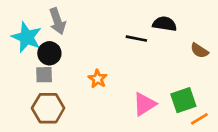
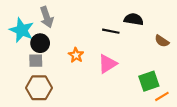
orange star: (98, 79) -> (76, 55), moved
pink triangle: (144, 104) -> (108, 64), moved

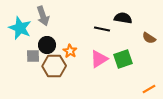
black circle: (40, 43) -> (47, 45), moved
green square: (149, 81) -> (123, 59), moved
brown hexagon: (39, 88) -> (54, 66), moved

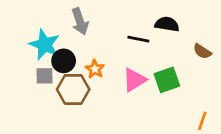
gray arrow: (43, 16) -> (80, 21), moved
cyan star: (20, 28) -> (45, 45), moved
orange line: (149, 89) -> (202, 121), turned -40

